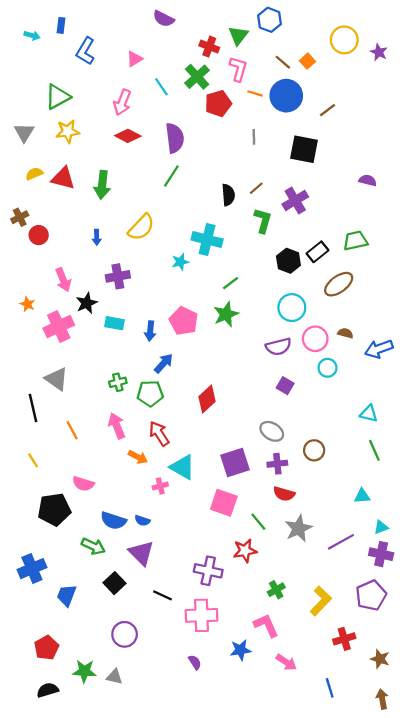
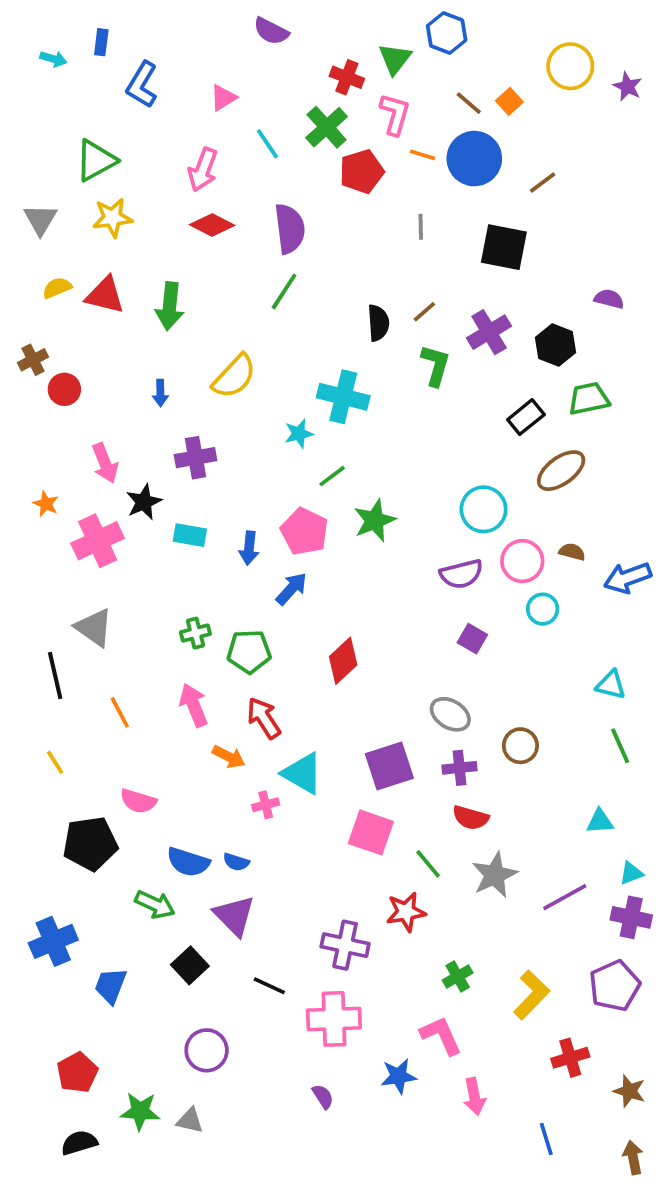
black hexagon: (288, 261) -> (556, 345), moved
green line: (230, 283) -> (332, 476), moved
blue arrow: (164, 363) -> (291, 589), moved
pink arrow: (286, 662) -> (474, 1096), turned 45

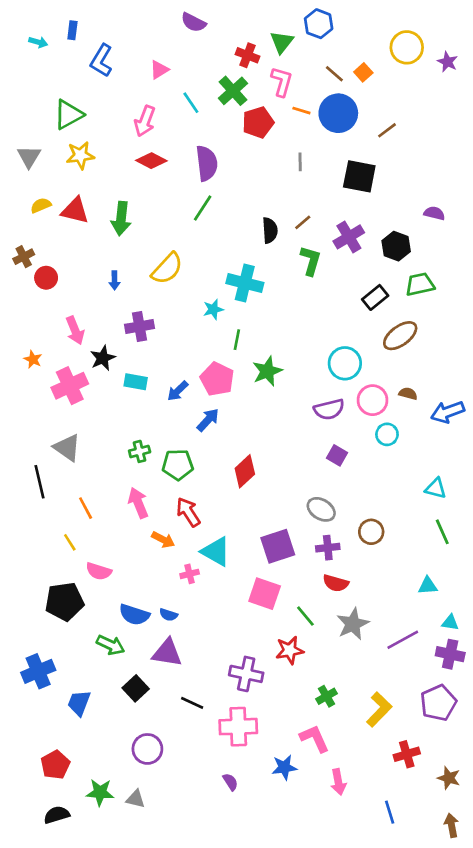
green line: (332, 476) -> (237, 340), turned -42
blue arrow: (249, 548) -> (178, 391), turned 40
yellow line: (55, 762) -> (70, 542), moved
cyan triangle: (631, 873) -> (450, 623), turned 30
purple triangle: (234, 916) -> (167, 653), turned -36

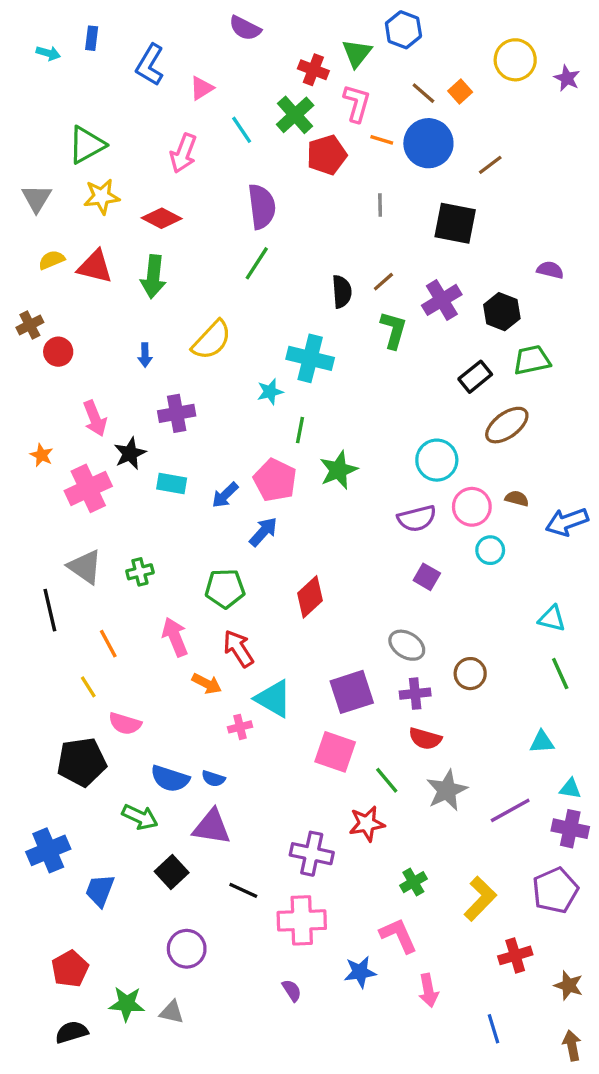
blue L-shape: (101, 61) -> (150, 65), moved
red diamond: (151, 161) -> (162, 218), moved
green cross: (140, 451) -> (140, 572), moved

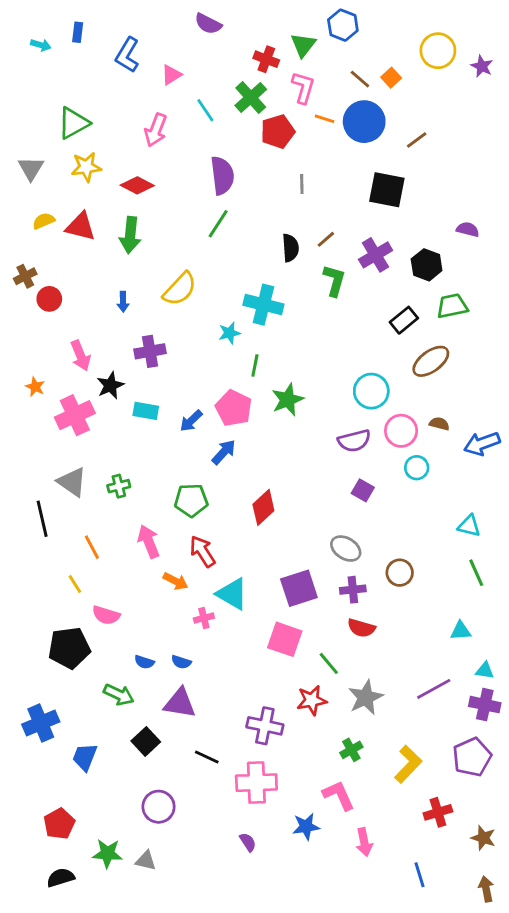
gray line: (380, 205) -> (302, 184), moved
blue semicircle: (170, 779) -> (144, 662), size x0.6
gray star: (447, 790) -> (366, 697), moved

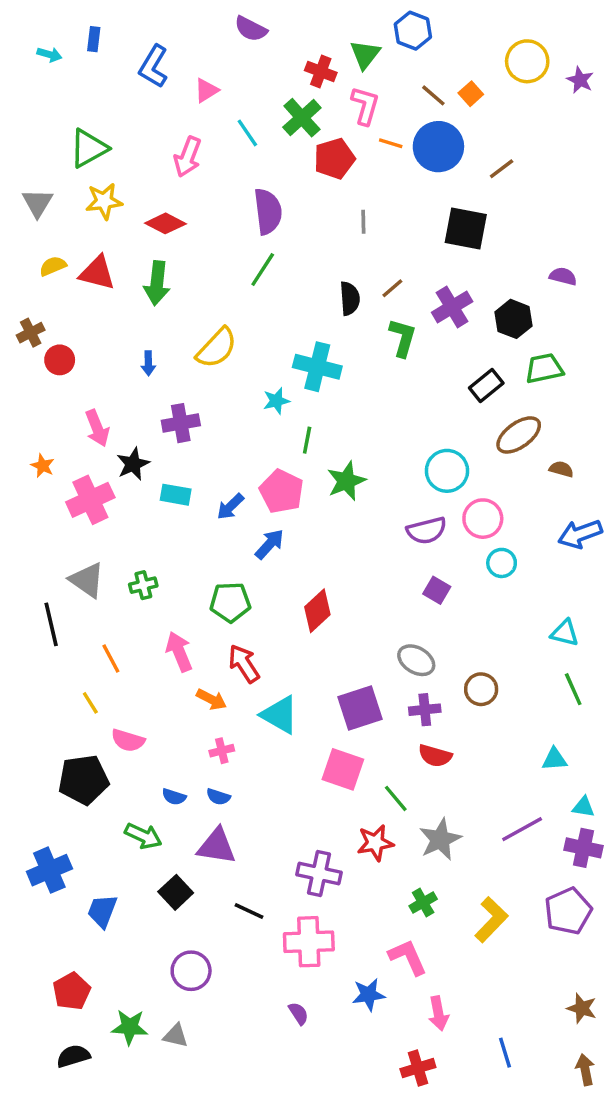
brown semicircle: (439, 424) -> (561, 469), moved
pink cross: (204, 618) -> (222, 751), moved
red cross: (438, 812) -> (418, 1068), moved

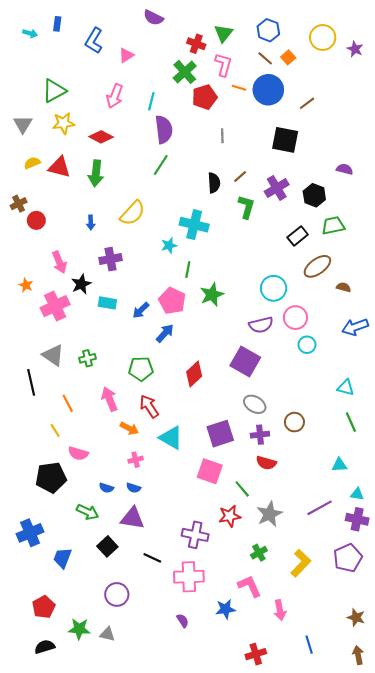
blue hexagon: (413, 31) -> (268, 30), moved
cyan line: (247, 133) -> (151, 101), moved, turned 48
purple square: (437, 590) -> (245, 361), moved, size x1.8
pink arrow: (438, 1013) -> (280, 610), moved

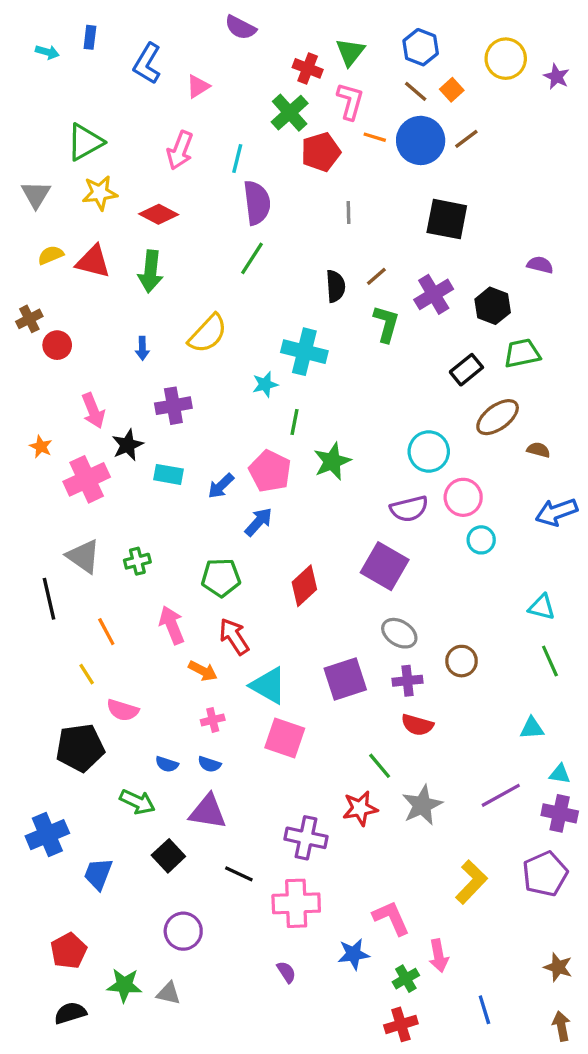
brown line: (307, 103) -> (466, 139), moved
pink square: (210, 471) -> (285, 738), moved
green cross: (259, 553) -> (406, 979), moved

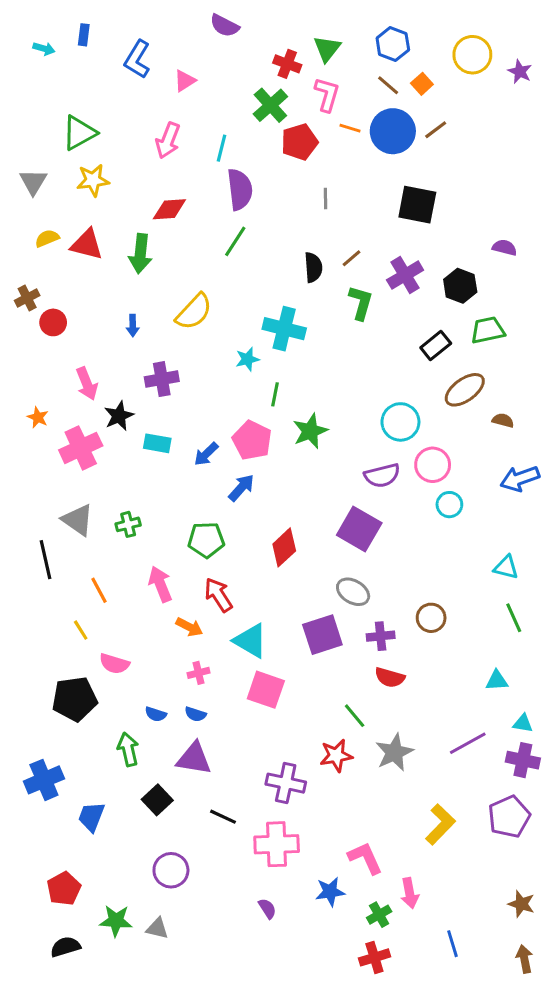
red diamond: (159, 214) -> (169, 209), moved, turned -32
gray ellipse: (399, 633) -> (353, 592), moved
green arrow: (137, 802) -> (128, 749), turned -128

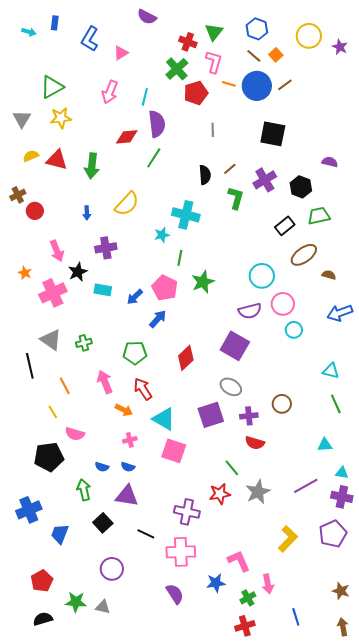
red diamond: (169, 209) -> (127, 137), moved
purple semicircle: (267, 909) -> (175, 594), size x1.5

